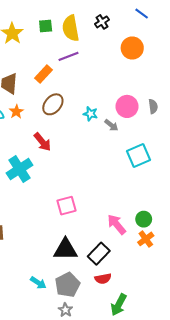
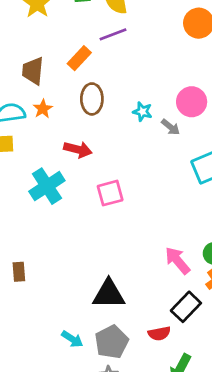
brown ellipse: (53, 104) -> (92, 99), turned -40
red arrow: (42, 142) -> (78, 150), turned -36
pink square: (66, 206) -> (110, 193), moved
black rectangle: (99, 254) -> (186, 307), moved

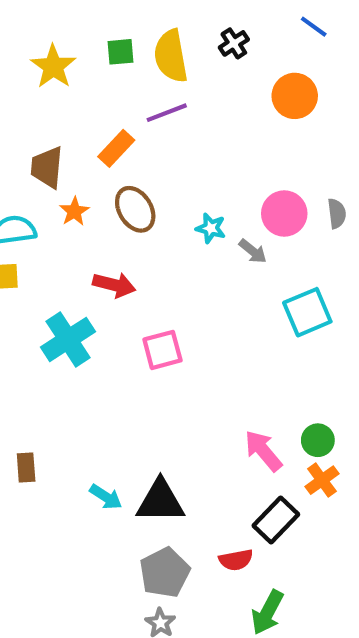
brown ellipse: (92, 99) -> (135, 209), turned -32
orange star: (43, 109) -> (74, 211), moved
cyan arrow: (72, 339) -> (106, 497), moved

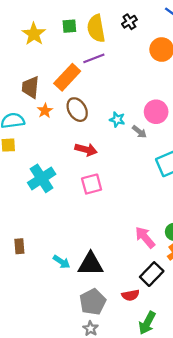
orange rectangle: (116, 148) -> (67, 77), size x1.4
red arrow: (114, 285) -> (86, 150), moved

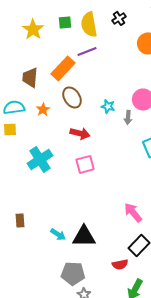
orange star: (45, 111) -> (43, 109), moved
gray arrow: (139, 132) -> (128, 117), turned 56
gray pentagon: (93, 302) -> (73, 273), moved, turned 30

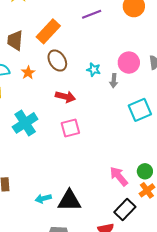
purple line: (87, 51) -> (92, 14), moved
cyan arrow: (58, 234) -> (43, 198), turned 133

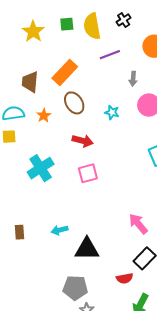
gray arrow: (114, 81) -> (133, 79), moved
cyan arrow: (43, 198) -> (59, 230), moved

